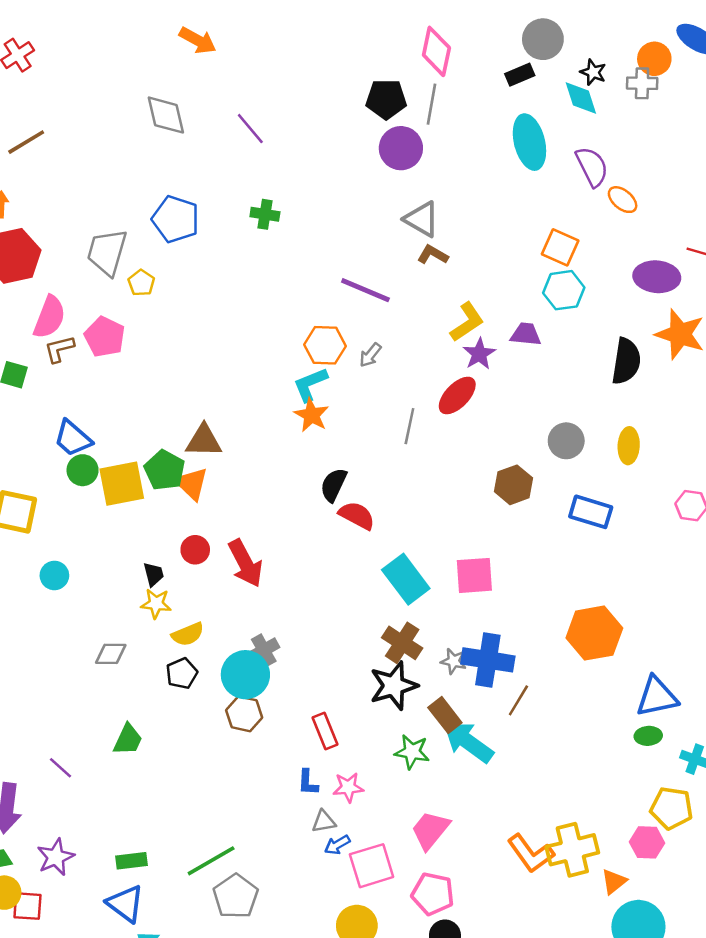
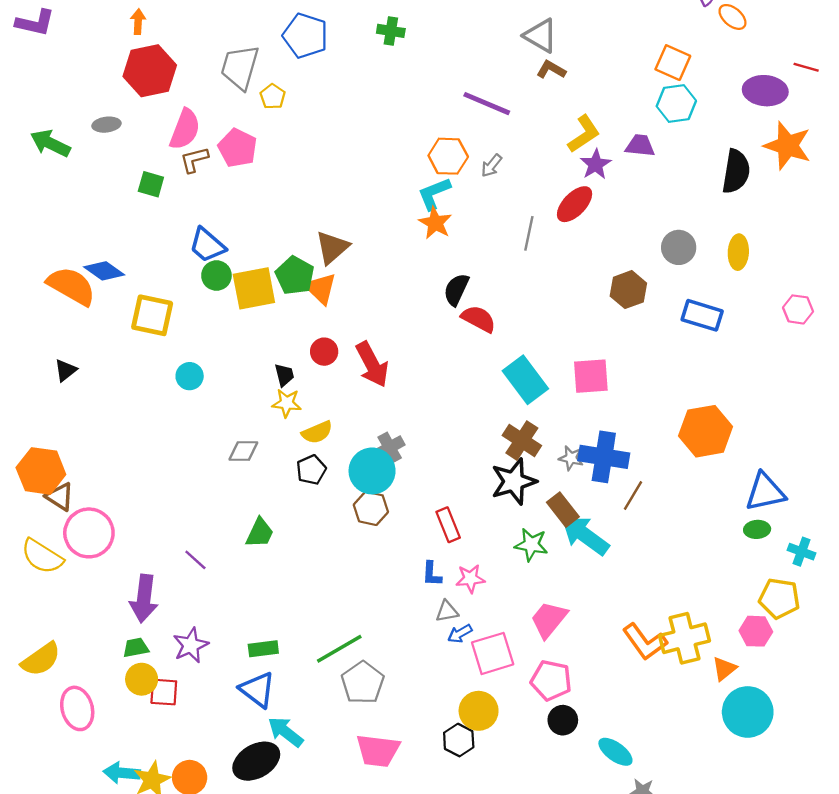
brown triangle: (204, 441) -> (332, 247), turned -42

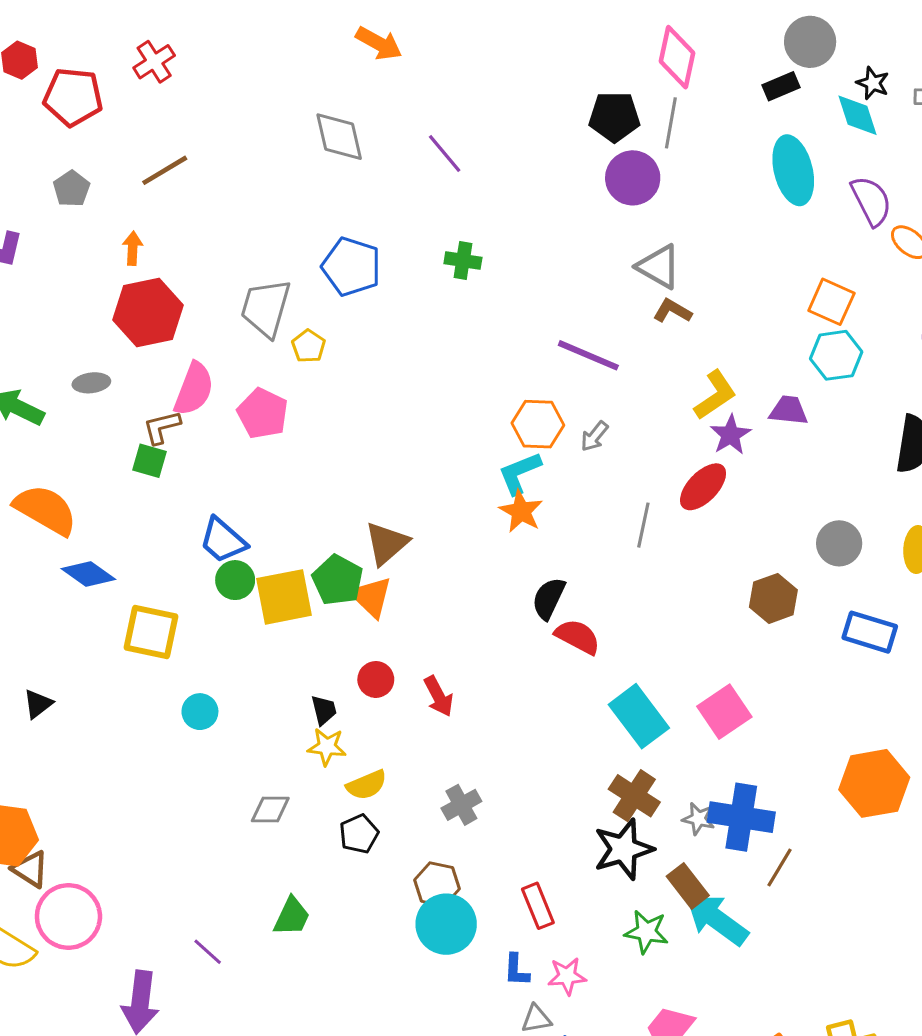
brown L-shape: (194, 160) -> (162, 427), moved
orange semicircle: (71, 286) -> (46, 510), moved
red arrow: (372, 364) -> (438, 696), size x0.7
pink square: (591, 376) -> (724, 712), turned -30
cyan circle: (372, 471) -> (446, 924), moved

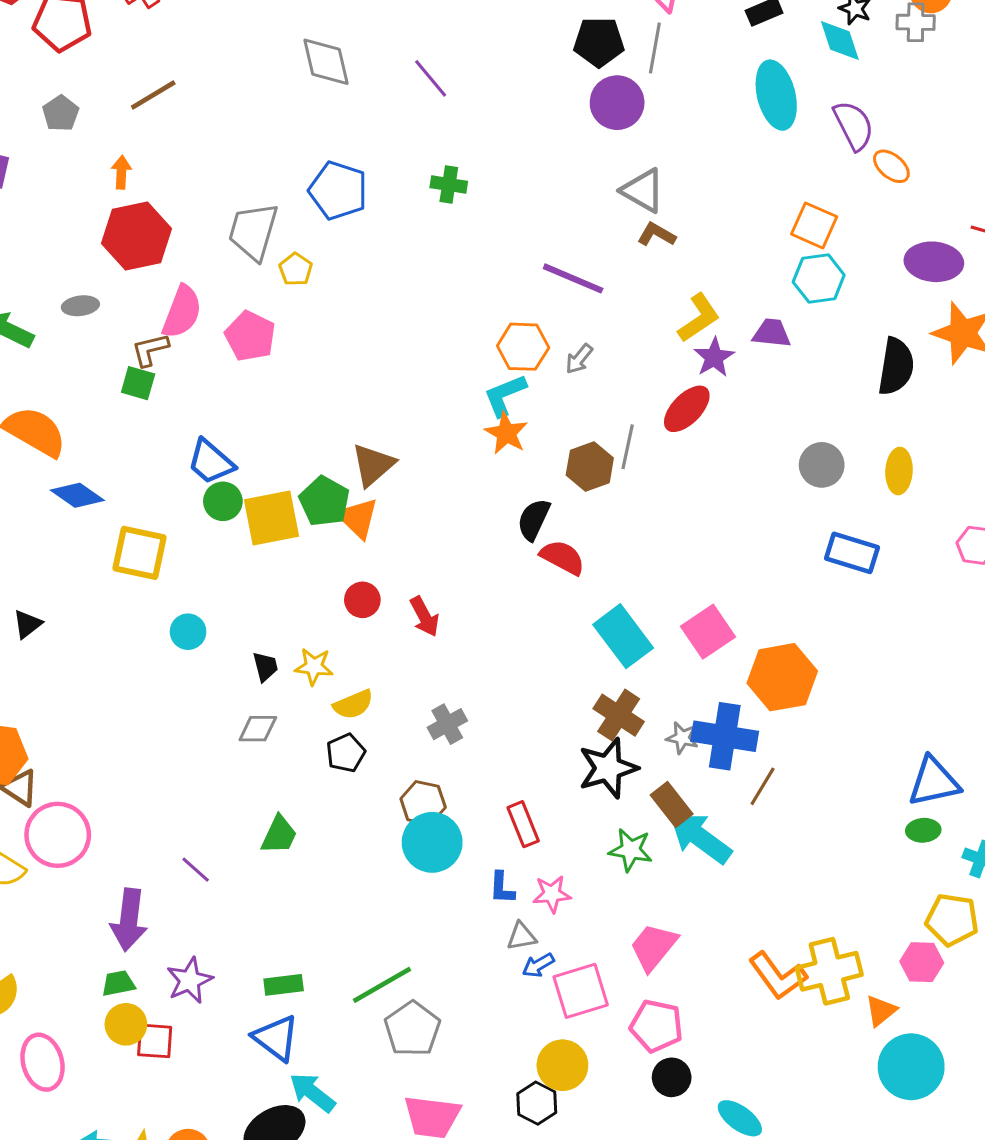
brown hexagon: (773, 598) -> (590, 466), moved
black trapezoid: (324, 710) -> (265, 667), moved
orange hexagon: (874, 783) -> (782, 677), moved

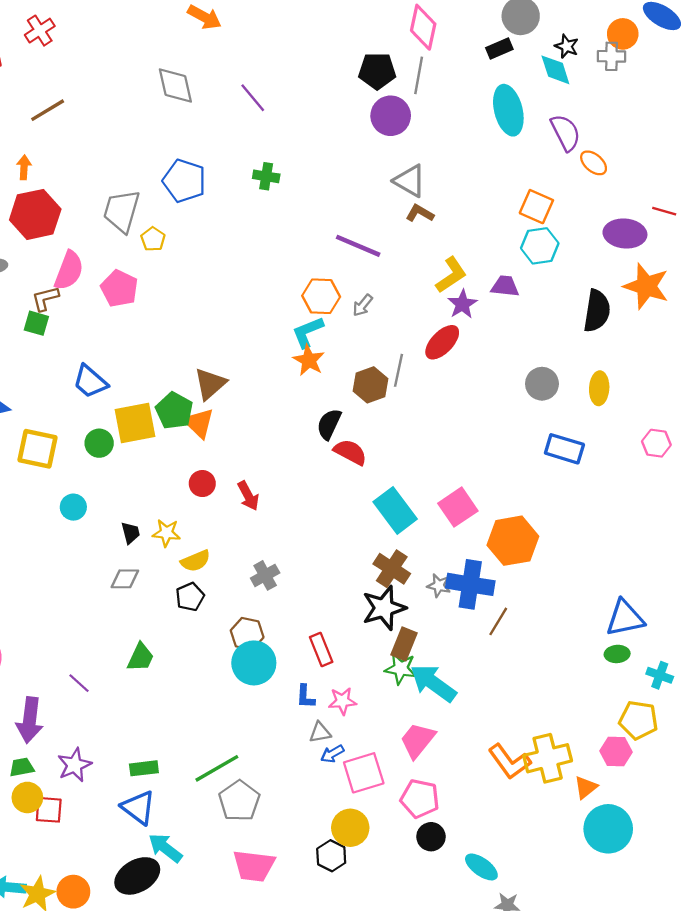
green circle: (223, 501) -> (99, 443), moved
brown rectangle: (672, 804) -> (404, 644), moved, turned 60
cyan arrow: (700, 838) -> (433, 683), moved

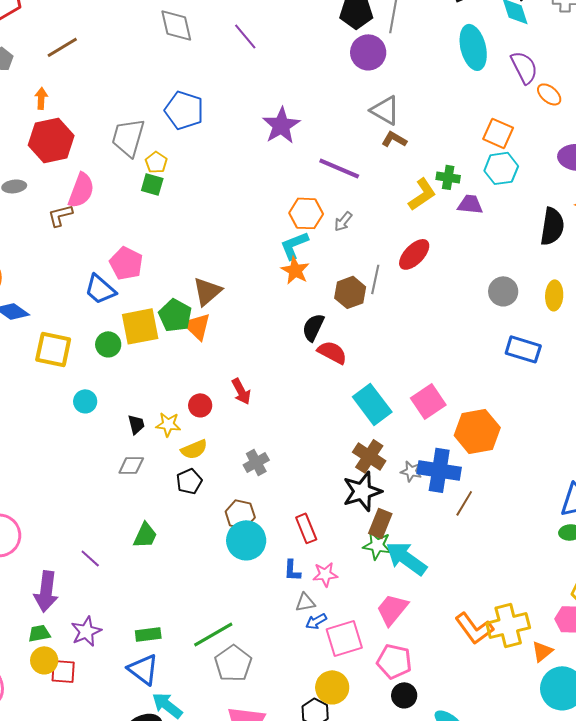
green cross: (266, 176) -> (448, 177), moved
pink pentagon: (119, 288) -> (126, 263), moved
purple star: (462, 304) -> (281, 125), moved, size x1.4
green square: (36, 323) -> (152, 184), moved
red circle: (202, 484) -> (200, 405), moved

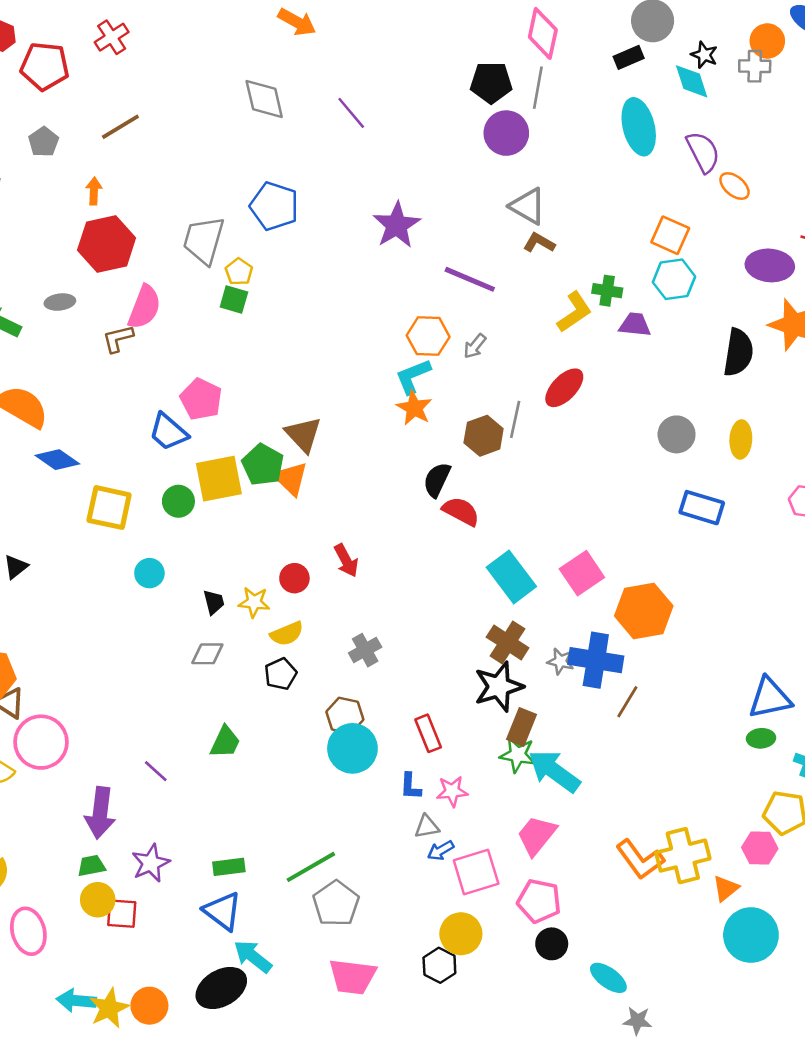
brown triangle: (207, 291) -> (303, 434), turned -32

